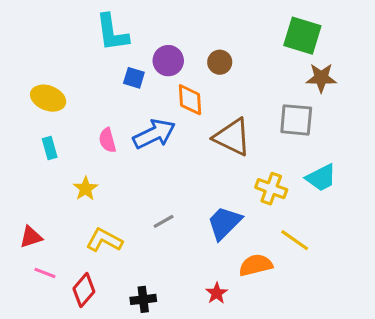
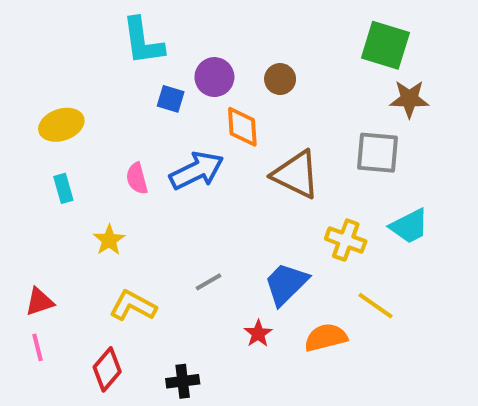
yellow ellipse: (48, 98) -> (61, 125), turned -40
pink line: (45, 273) -> (37, 347), moved, turned 55
red star: (217, 293) -> (258, 334), moved

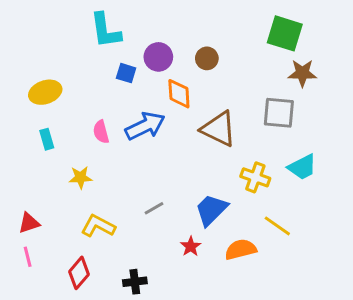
yellow star: (109, 240) -> (80, 177), turned 30

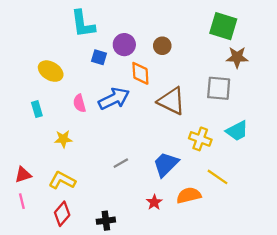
yellow ellipse: (45, 92) -> (51, 71), moved, turned 50
yellow L-shape: (98, 226) -> (62, 180), moved
red star: (191, 246) -> (154, 202), moved

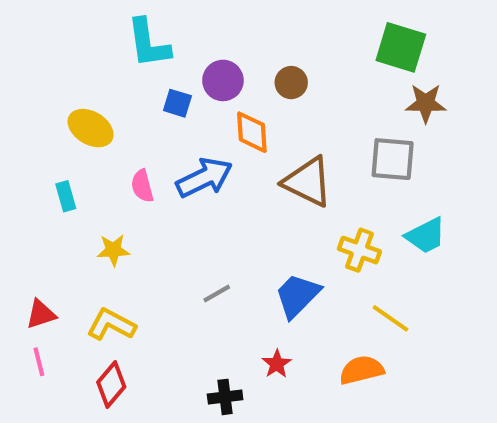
orange semicircle: (189, 195) -> (362, 370), moved
black cross: (106, 221) -> (225, 397), moved

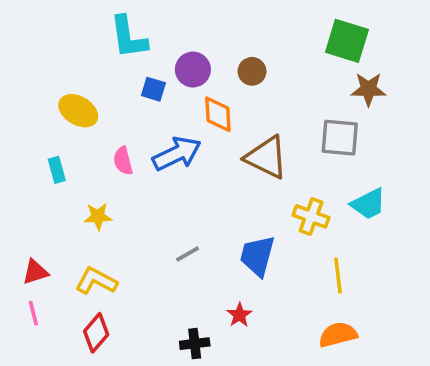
blue trapezoid: (297, 296) -> (257, 256), turned -30
yellow line: (390, 318) -> (338, 276), turned 48
orange semicircle: (362, 370) -> (338, 335), moved

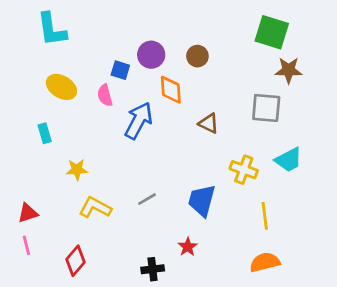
cyan L-shape: (128, 37) -> (52, 29), moved
blue arrow: (177, 154) -> (139, 121), turned -36
brown triangle: (266, 157) -> (209, 123), size x0.6
pink semicircle: (123, 161) -> (105, 95), moved
yellow L-shape: (96, 281) -> (95, 208), moved

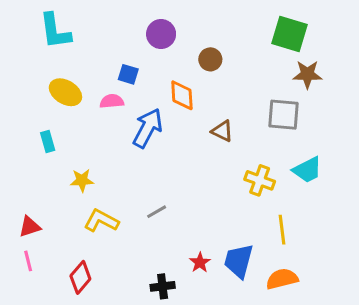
purple circle: (151, 55) -> (161, 34), moved
pink semicircle: (105, 95) -> (112, 101), turned 100
blue trapezoid: (202, 200) -> (239, 261), moved

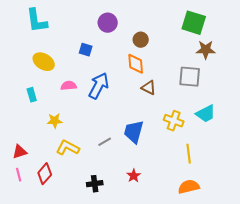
orange diamond: (182, 95) -> (136, 64), moved
pink semicircle: (112, 101) -> (69, 86), moved
blue trapezoid: (239, 261) -> (134, 132), moved
red diamond: (80, 277) -> (45, 174), moved
black cross: (163, 286) -> (95, 184), moved

